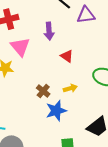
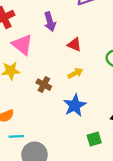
yellow arrow: (70, 88) -> (75, 73), moved
brown cross: (43, 91) -> (44, 85), moved

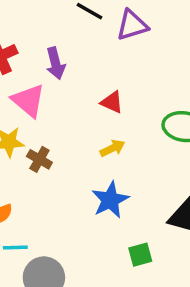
purple arrow: (50, 22) -> (56, 63), moved
brown cross: (44, 85) -> (39, 159), moved

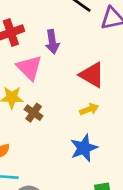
red triangle: (112, 102) -> (92, 75), size x1.5

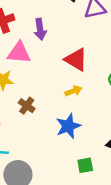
pink triangle: (29, 68) -> (19, 53), turned -40
brown cross: (34, 113) -> (27, 106), moved

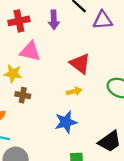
purple arrow: (40, 29) -> (54, 20), moved
brown cross: (27, 106) -> (23, 95), moved, turned -32

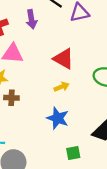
blue star: (66, 122) -> (58, 118), turned -30

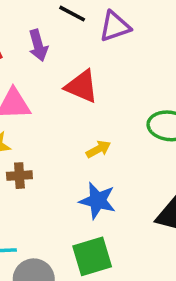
red triangle: (63, 59) -> (82, 86), moved
green square: (73, 153) -> (92, 256), moved, size x1.6

